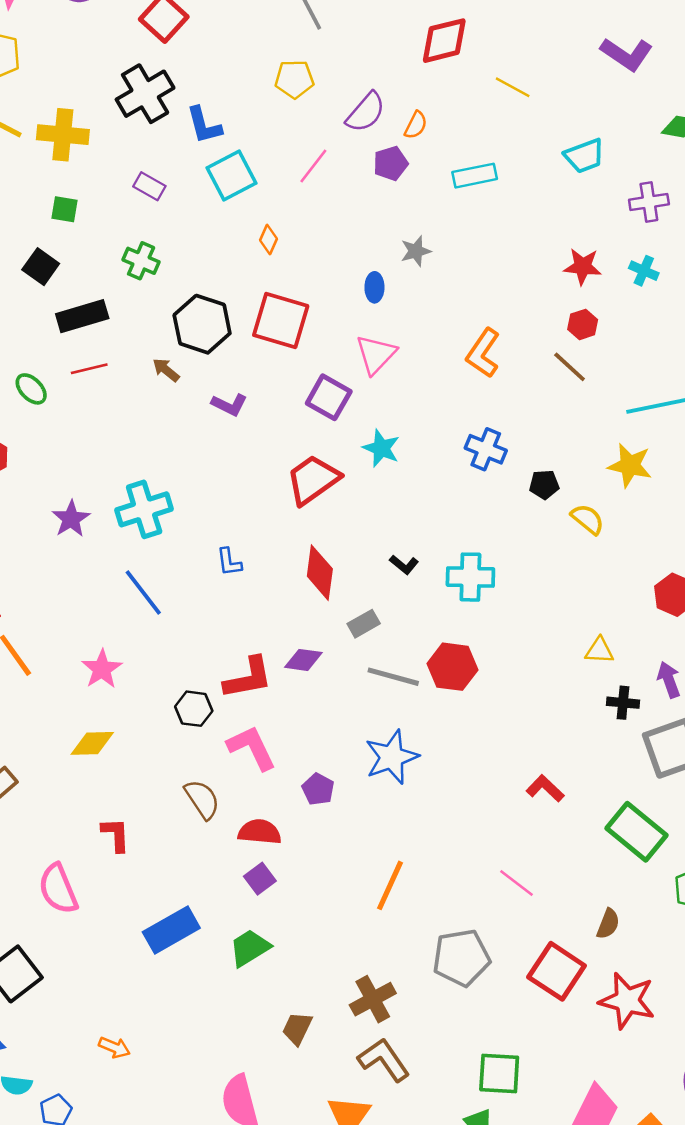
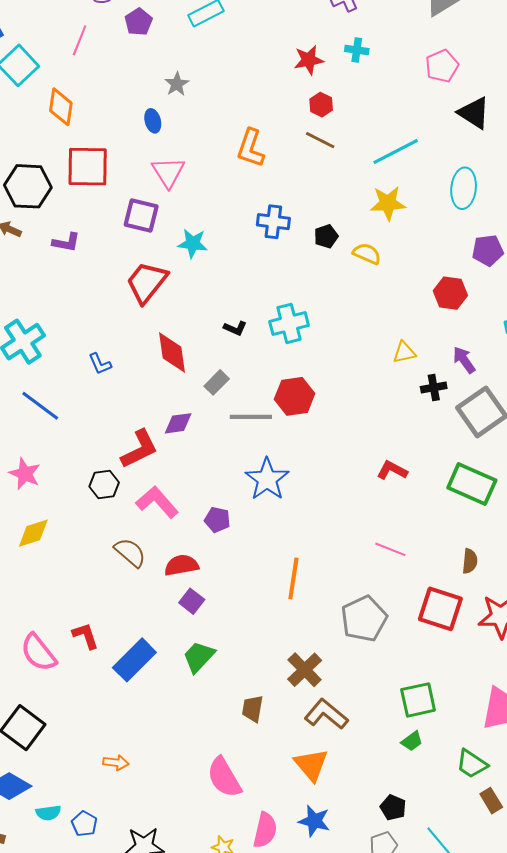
orange diamond: (269, 240) -> (61, 107), size x1.6
red L-shape: (116, 835) -> (86, 636), moved

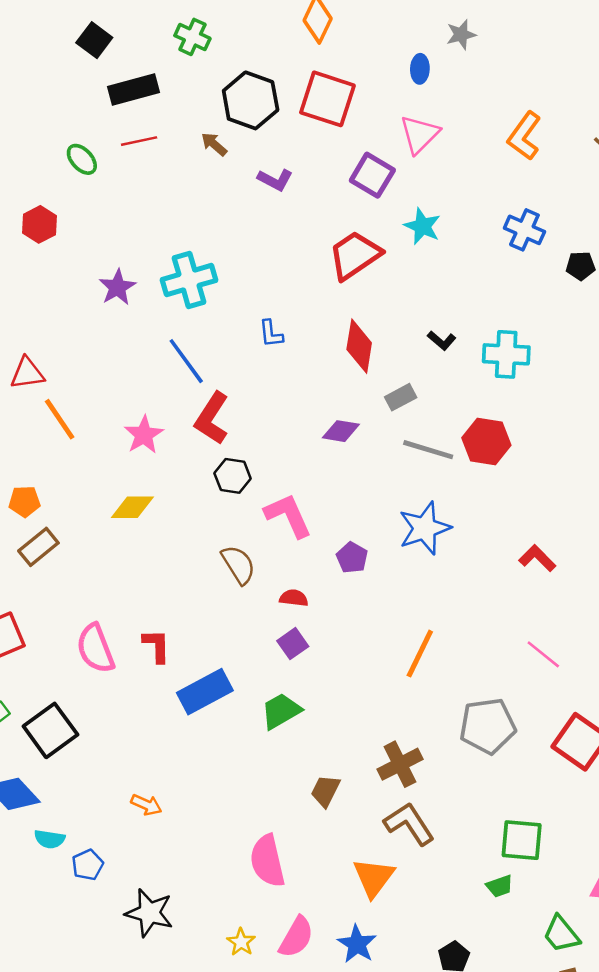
red L-shape: (139, 449) -> (212, 418), moved, turned 132
red L-shape: (392, 470) -> (537, 558), moved
red semicircle: (181, 565) -> (294, 598), size x0.7

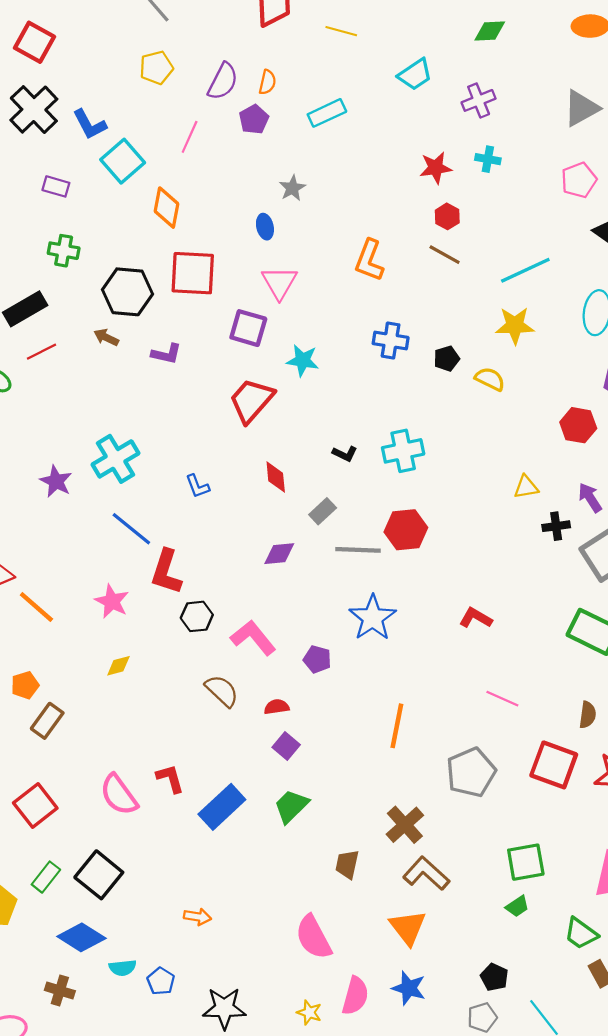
red diamond: (359, 346) -> (276, 477), size x0.7
yellow diamond: (132, 507) -> (118, 666), size x0.7

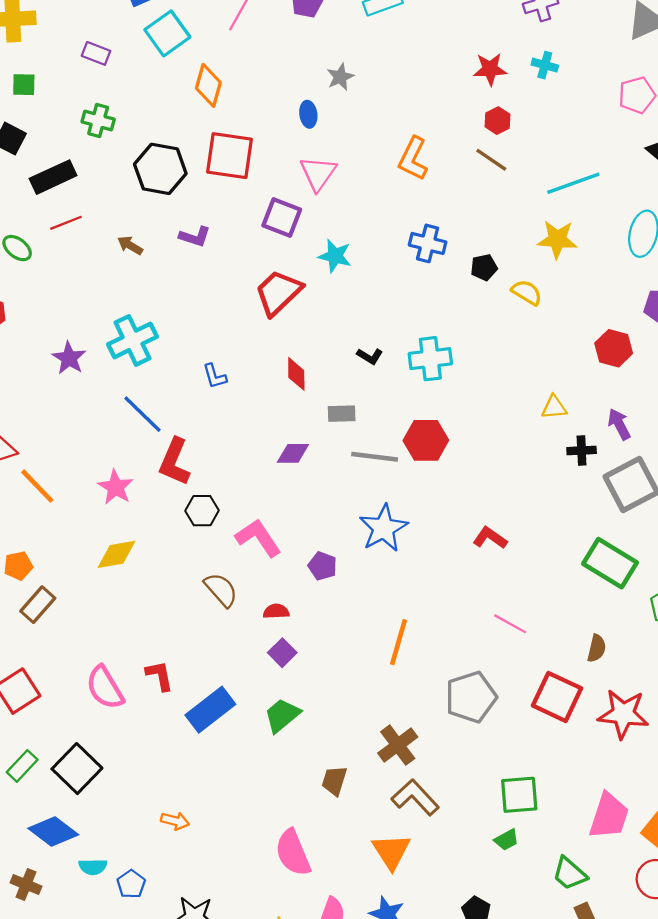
brown arrow: (106, 337) -> (130, 245), moved
gray rectangle: (323, 511) -> (342, 414), turned 36
yellow diamond: (118, 666) -> (116, 554), size x1.5

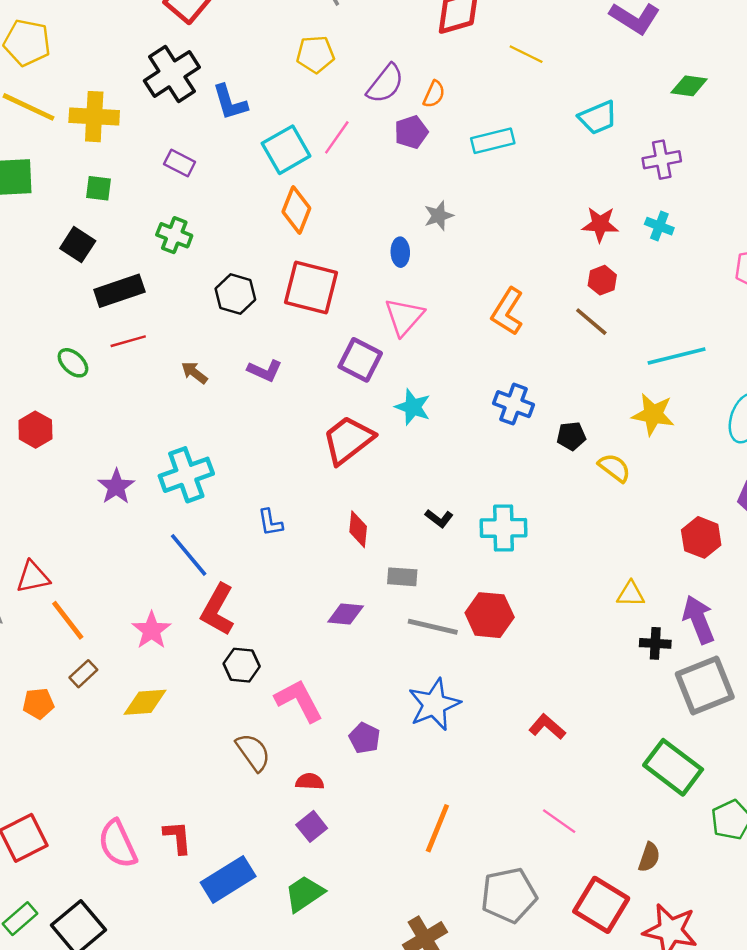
cyan square: (167, 33) -> (286, 150), moved
black hexagon: (160, 169) -> (235, 294), size x0.7
purple arrow: (619, 424) -> (699, 620), size x1.4
brown rectangle: (38, 605) -> (83, 674), moved, size x0.7

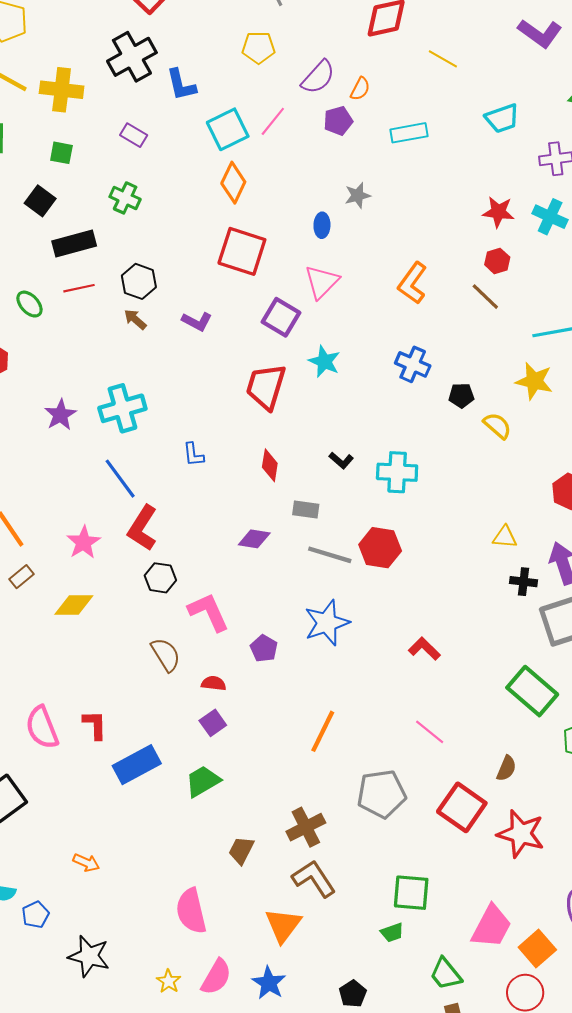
cyan cross: (659, 226) -> (550, 217), size x1.4
black hexagon: (235, 294) -> (139, 281), moved
red trapezoid: (348, 440) -> (266, 387), turned -39

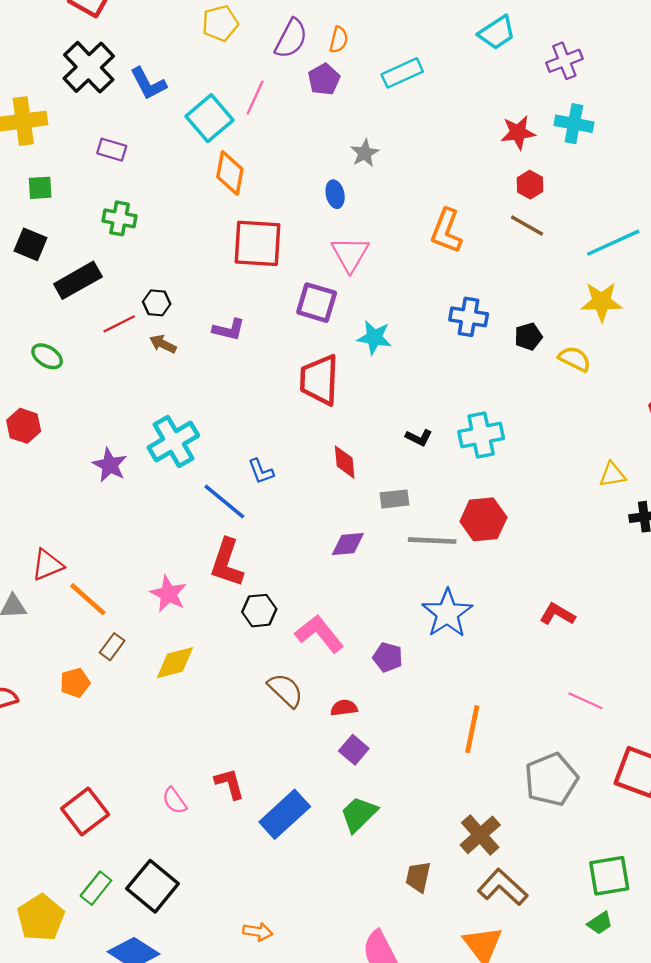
black hexagon: (139, 281) -> (157, 303), size x0.7
red line: (79, 288) -> (119, 324), moved
blue line: (120, 479) -> (224, 501), moved
pink semicircle: (42, 727) -> (174, 801), size x0.6

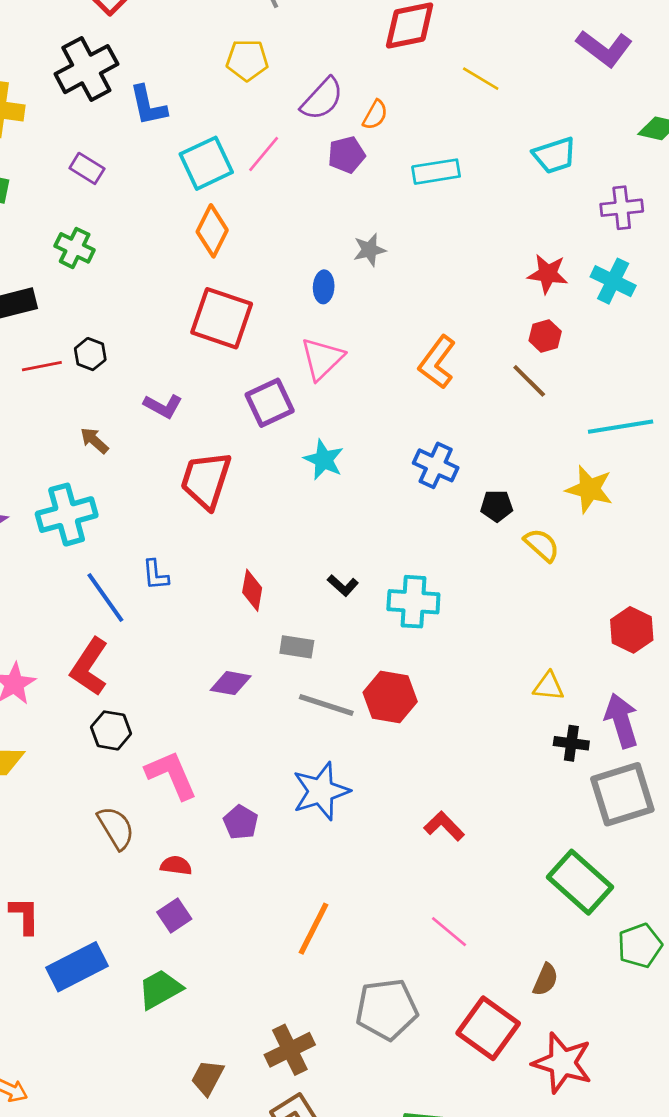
purple square: (317, 303) -> (270, 403), turned 33
brown arrow: (163, 344) -> (94, 440), moved
red trapezoid: (319, 380) -> (206, 480), moved

